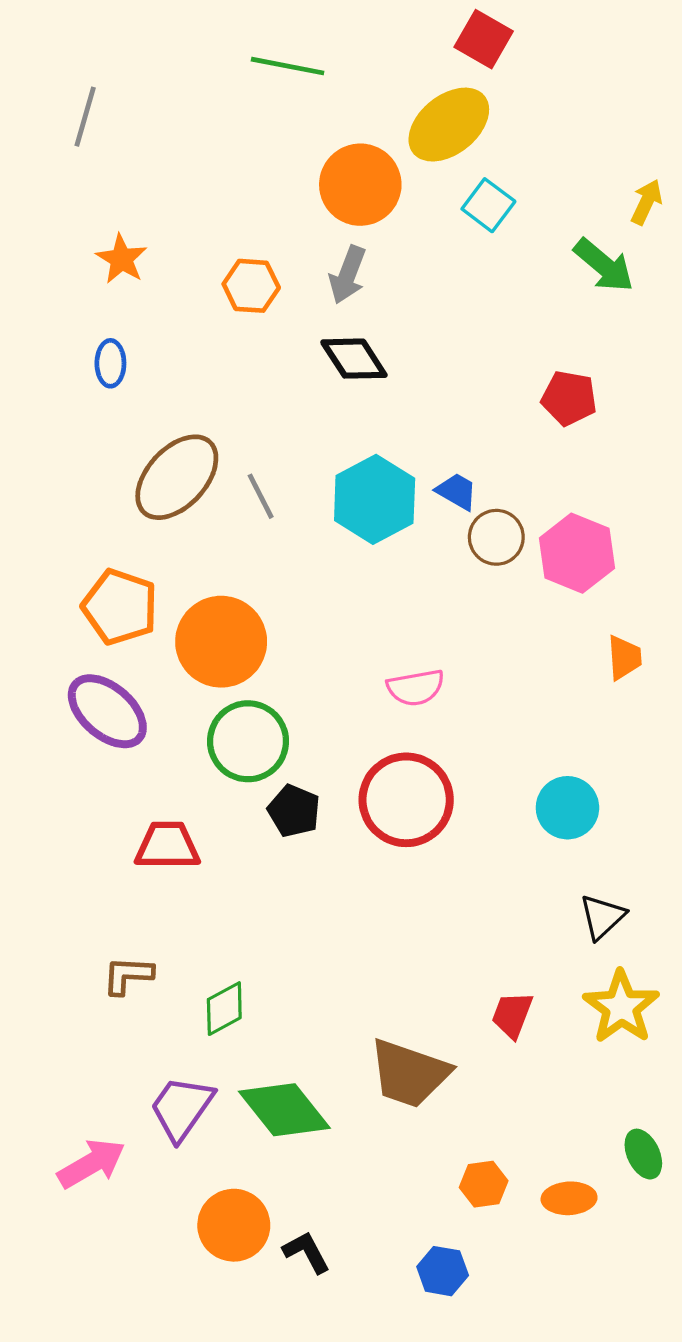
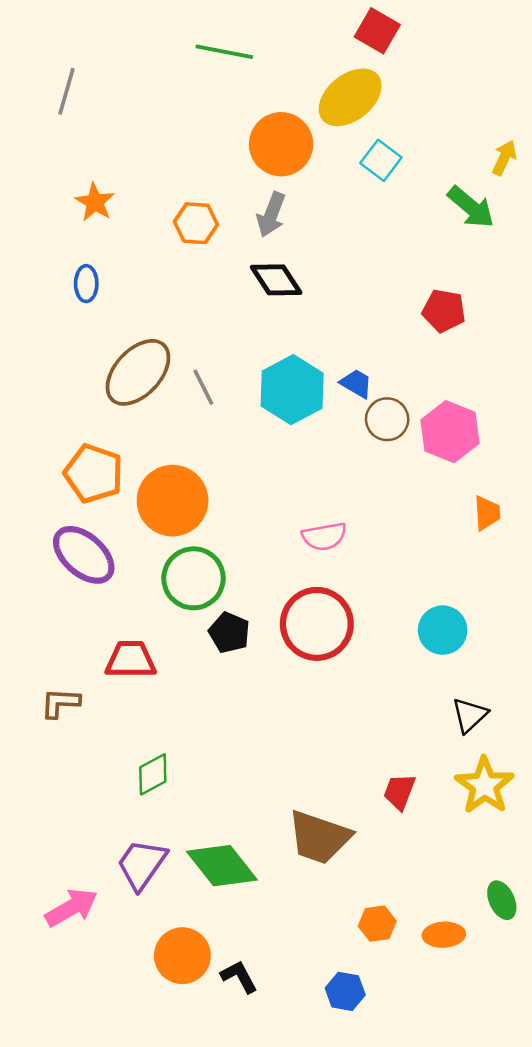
brown L-shape: (128, 975) -> (60, 703), moved
green diamond: (224, 1009) -> (153, 774), moved

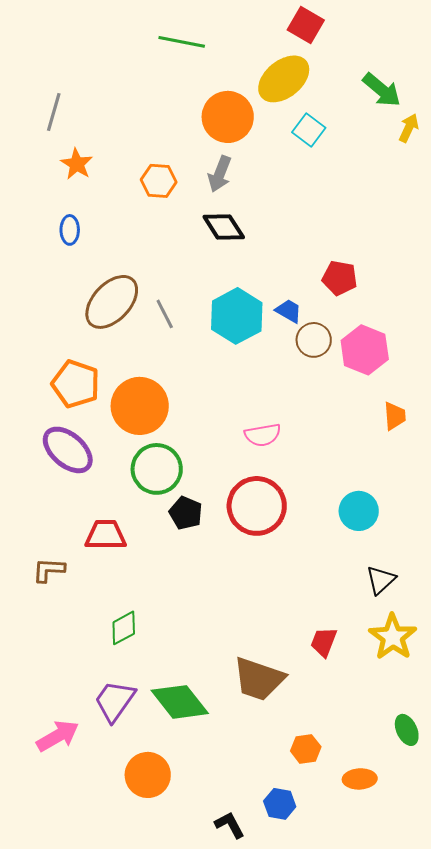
gray line: (66, 91) -> (54, 112), moved
green arrow: (471, 207) -> (382, 90), moved
red pentagon: (444, 311) -> (340, 278), moved
orange ellipse: (444, 935) -> (360, 779), moved
black L-shape: (239, 977) -> (230, 825), moved

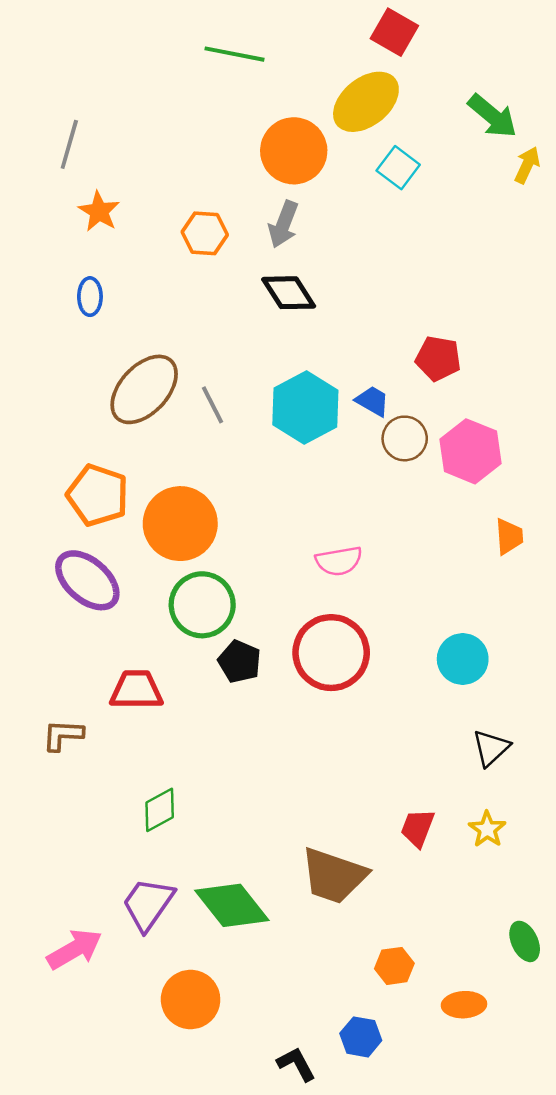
yellow star: (393, 637) -> (487, 829), moved, size x0.6

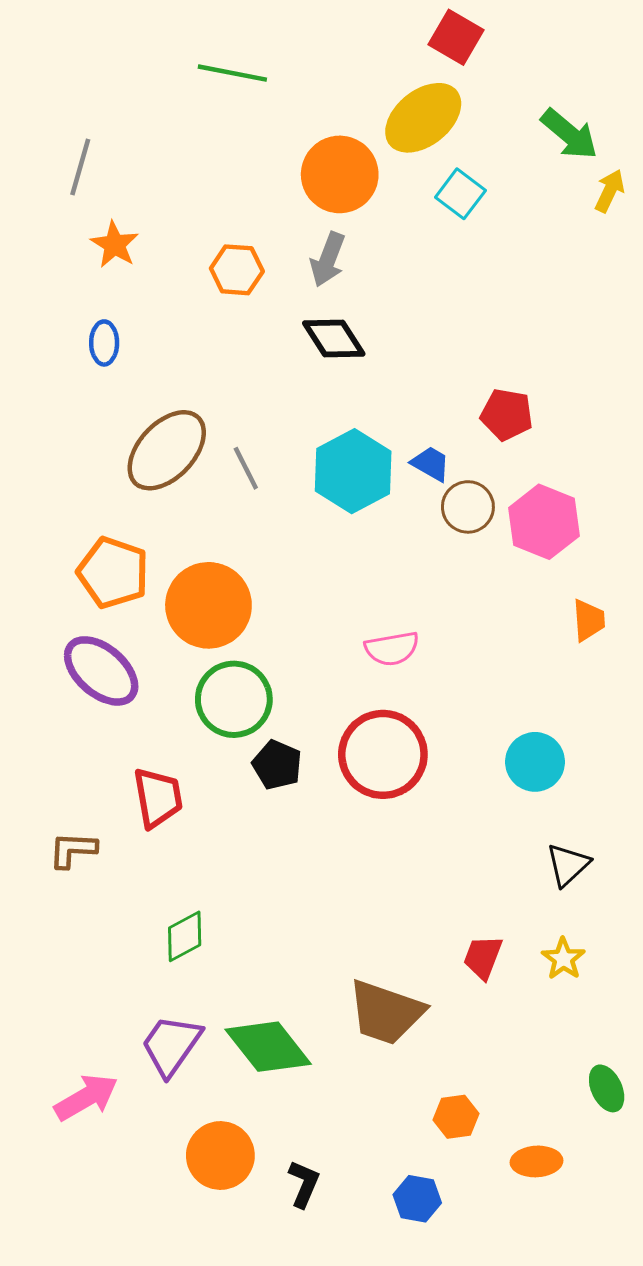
green line: (234, 54) -> (232, 73), moved
red trapezoid: (136, 690) -> (158, 798), turned 80
black L-shape: (296, 1064) -> (304, 1184), moved, turned 51

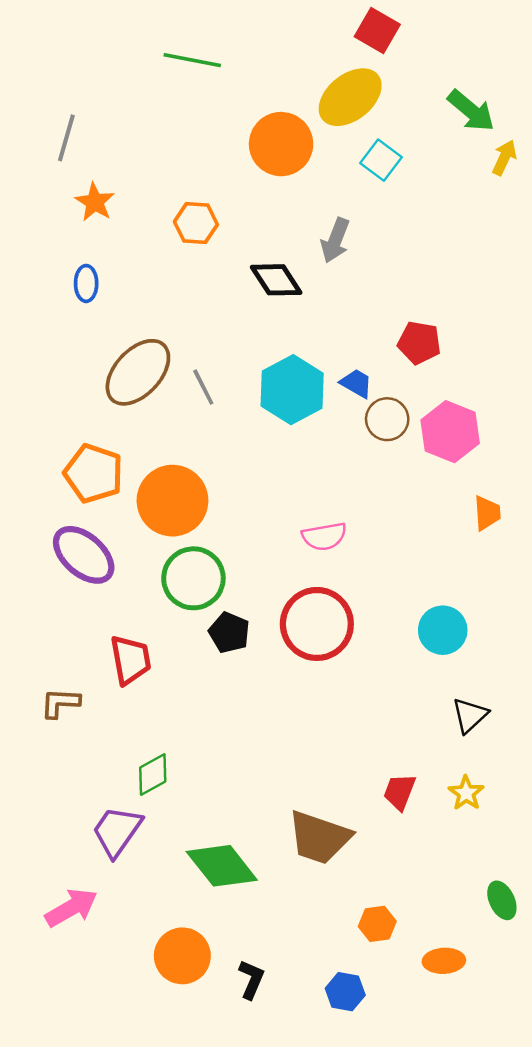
gray arrow: (328, 259) -> (335, 240), moved
purple trapezoid: (171, 1045) -> (117, 831), moved

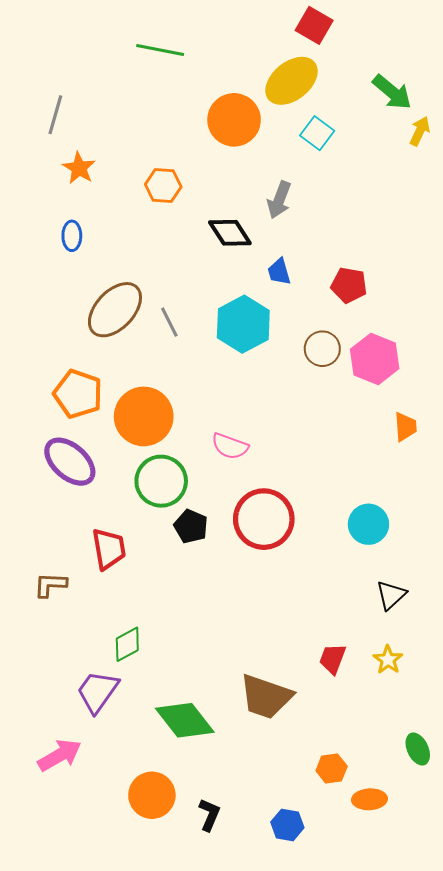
blue trapezoid: (356, 383) -> (279, 272), moved, turned -136
pink semicircle: (324, 536) -> (230, 446), moved, turned 30
orange hexagon: (377, 924) -> (332, 769), moved

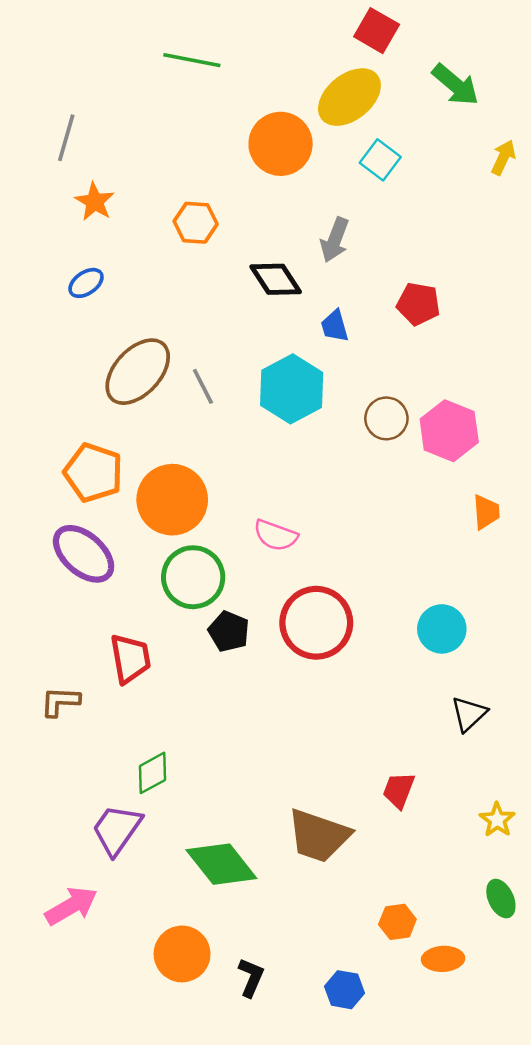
green arrow: (392, 92) -> (455, 85), moved
blue ellipse: (72, 236) -> (86, 283), turned 56
red pentagon: (349, 285) -> (418, 304), moved
yellow star: (388, 660) -> (497, 820), moved

